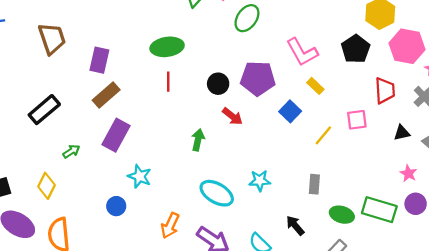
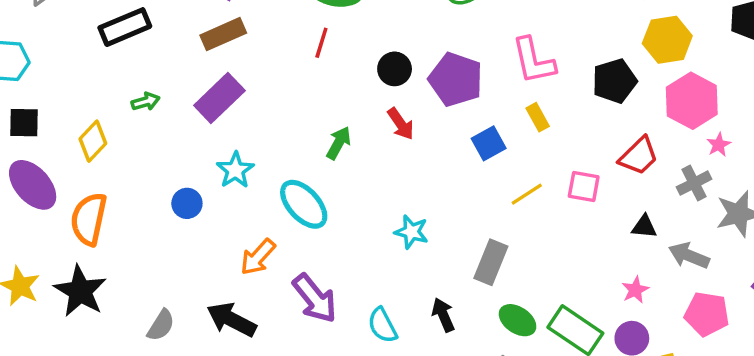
red trapezoid: (385, 90) -> (639, 156), turned 32
gray rectangle: (314, 184) -> (491, 262), size x1.4
cyan ellipse: (217, 193) -> (304, 204), moved

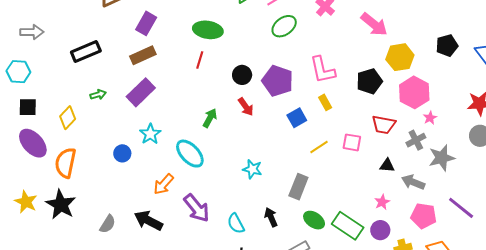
red trapezoid: (639, 156) -> (384, 125), turned 55

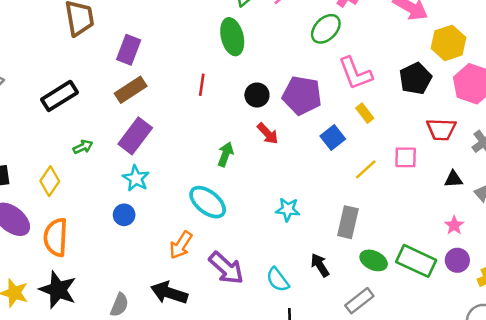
green ellipse: (284, 26) -> (326, 29), moved
green ellipse: (208, 30) -> (232, 37), moved, turned 76
cyan star: (150, 134) -> (136, 178), moved

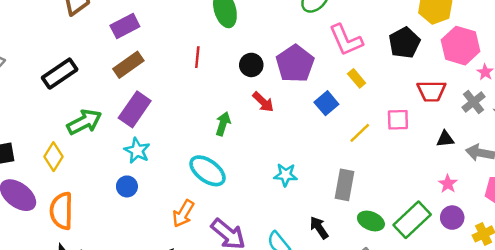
purple rectangle: (129, 50) -> (125, 26), turned 44
purple pentagon: (302, 95) -> (295, 64), turned 30
green arrow: (83, 147) -> (84, 122), size x1.8
green rectangle: (416, 261) -> (412, 220), turned -66

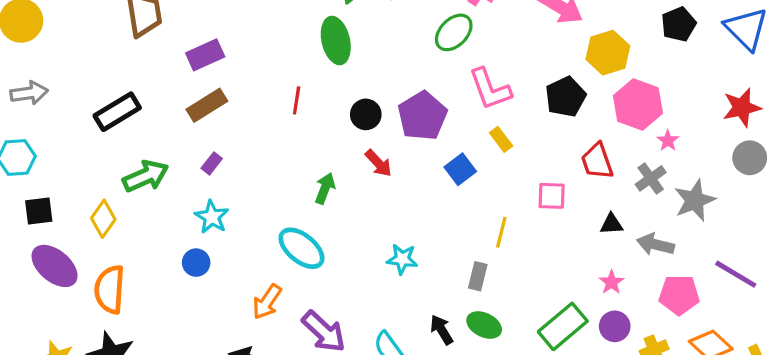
red trapezoid: (432, 91) -> (597, 161), turned 68
purple rectangle: (135, 109) -> (212, 163), size x0.5
yellow line: (360, 133) -> (501, 232), moved, turned -35
gray rectangle: (345, 185) -> (478, 276), size x0.7
green ellipse: (371, 221) -> (484, 325), moved

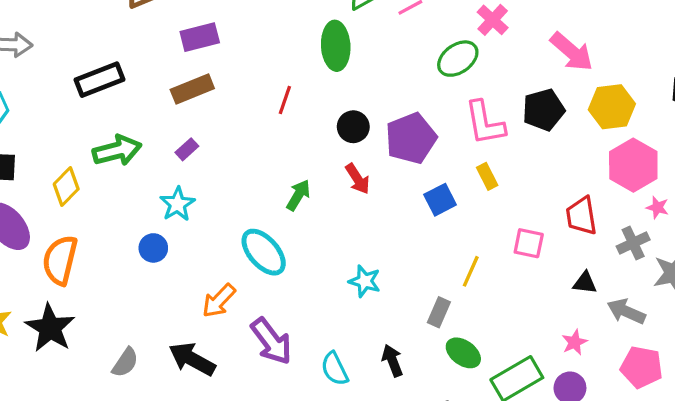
black pentagon: (566, 97) -> (543, 110), moved
pink star: (668, 141) -> (657, 207), turned -30
green ellipse: (484, 325) -> (463, 353), moved

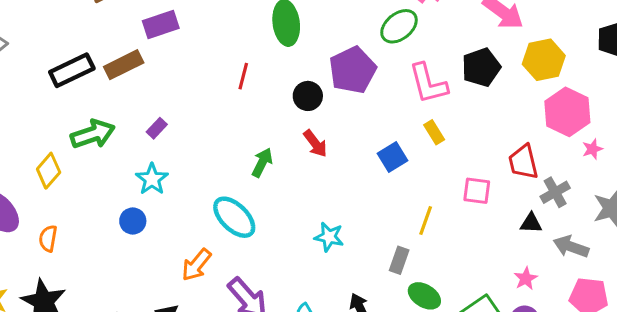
brown rectangle: (192, 89) -> (124, 65), moved
purple pentagon: (411, 138) -> (353, 70), moved
pink star: (657, 207) -> (592, 149), turned -30
gray cross: (633, 243) -> (555, 192), moved
orange semicircle: (60, 260) -> (48, 239), size x0.6

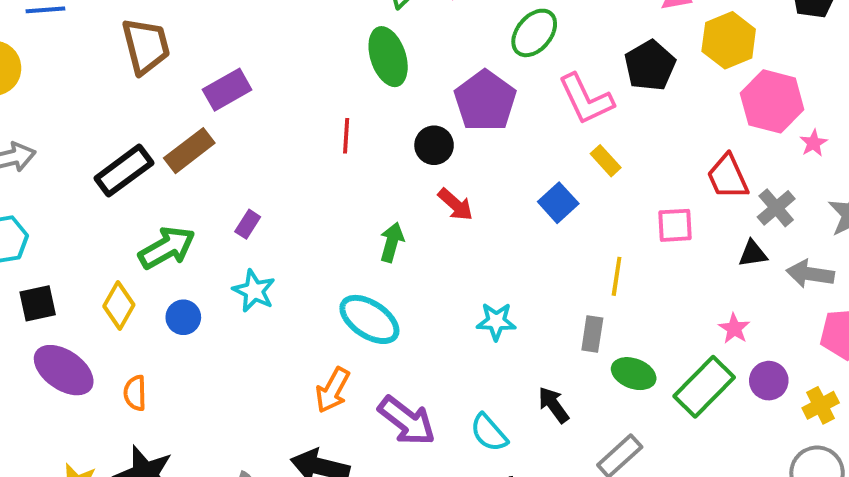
blue circle: (133, 221) -> (183, 317), moved
pink star: (526, 278) -> (734, 328), moved

